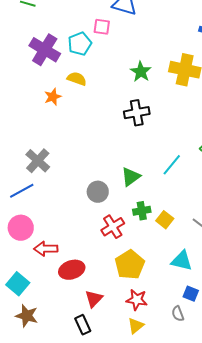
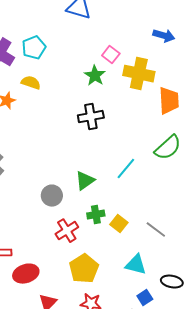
pink square: (102, 27) -> (111, 55), moved, turned 30
blue square: (191, 294) -> (145, 298), turned 35

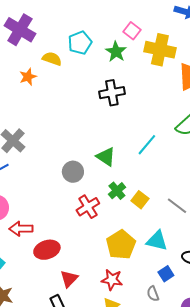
cyan pentagon: (34, 48) -> (80, 43), moved
green triangle: (85, 181) -> (106, 157), turned -50
green cross: (96, 215) -> (117, 191), turned -30
yellow pentagon: (84, 269) -> (121, 245), moved

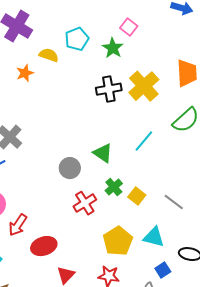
yellow cross: (160, 50) -> (144, 86), moved, turned 36
red arrow: (21, 229) -> (18, 225), turned -55

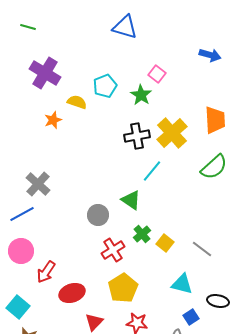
cyan line: (144, 141) -> (152, 171), moved
yellow pentagon: (118, 241) -> (123, 288), moved

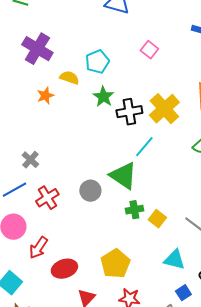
green star: (141, 95) -> (103, 97), moved
gray cross: (38, 184) -> (30, 160), size x0.7
green triangle: (131, 200) -> (123, 176), size x1.4
green cross: (142, 234) -> (134, 210), turned 30
red cross: (113, 250) -> (47, 198), moved

